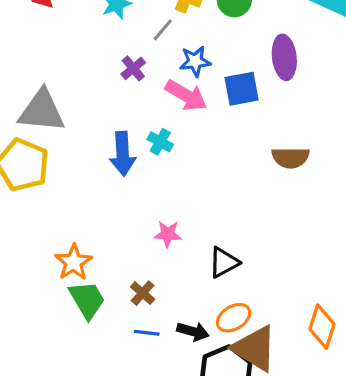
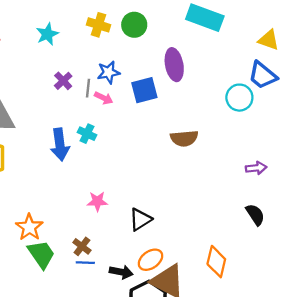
gray line: (163, 30) -> (88, 88), moved, turned -30
pink arrow: (186, 95) -> (104, 98), size x0.6
blue line: (147, 333) -> (85, 263), moved

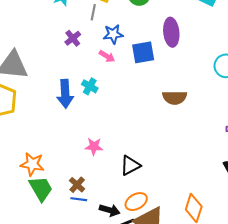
gray line: (88, 88) -> (93, 12), moved
orange star: (29, 227) -> (32, 164), turned -30

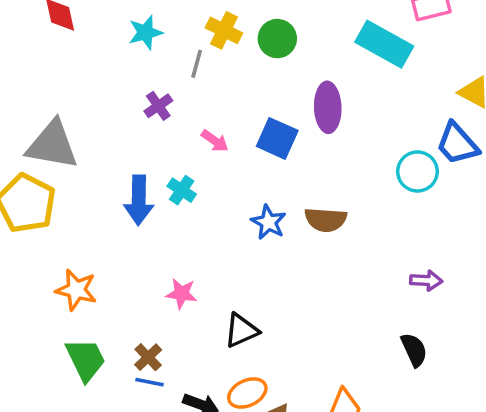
blue star: (113, 34) -> (268, 222), moved, turned 30
blue square: (143, 52) -> (277, 138), turned 30
orange star: (32, 164) -> (76, 290), moved

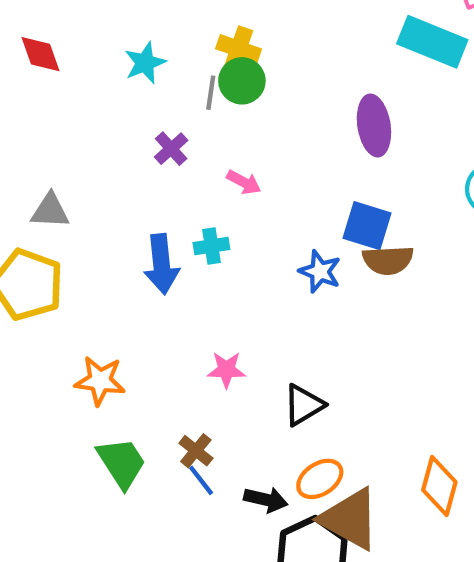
green circle: (277, 39) -> (242, 81), moved
blue square: (277, 138) -> (367, 226), moved
gray triangle: (52, 145) -> (50, 211), size x0.6
cyan cross: (182, 190) -> (211, 246), turned -36
blue line: (149, 382) -> (201, 480), turned 48

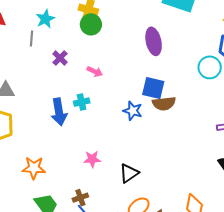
gray line: (211, 93) -> (31, 38), moved
brown cross: (196, 451) -> (80, 198), turned 35

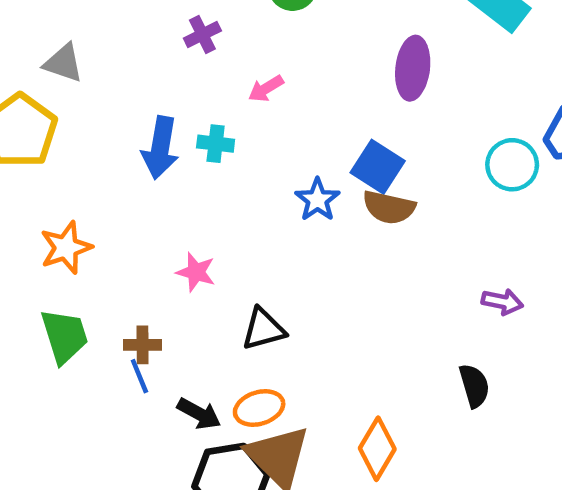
pink arrow: (95, 71) -> (266, 89), turned 105
orange star: (34, 168) -> (66, 248), turned 30

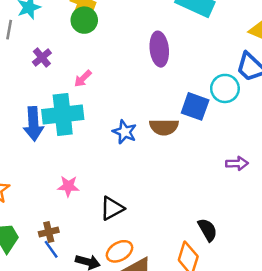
cyan cross: (216, 144) -> (63, 115), size x2.0
blue square: (378, 167) -> (195, 106), moved
black semicircle: (474, 386) -> (208, 230), moved

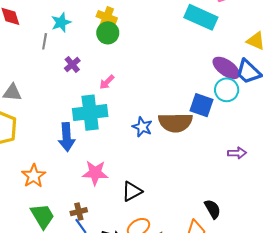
purple ellipse: (159, 49) -> (226, 68), moved, turned -48
blue arrow: (33, 124) -> (67, 137), moved
brown semicircle: (164, 127) -> (175, 123), size x1.4
pink star: (68, 186) -> (95, 173), size x1.4

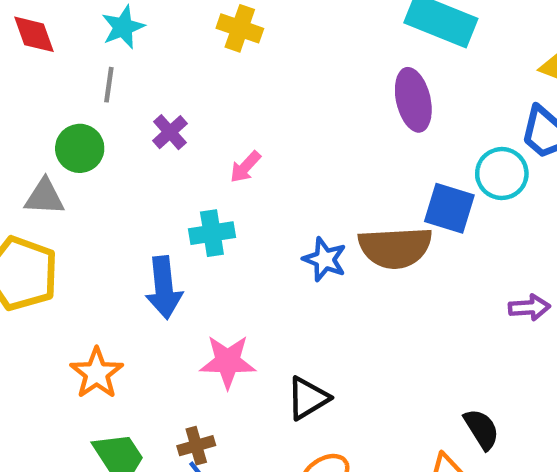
cyan star: (61, 22) -> (123, 27), moved
green circle: (108, 33) -> (80, 148), moved
purple ellipse: (226, 68) -> (413, 100), moved, turned 44
cyan cross: (90, 113) -> (212, 233), size x0.6

